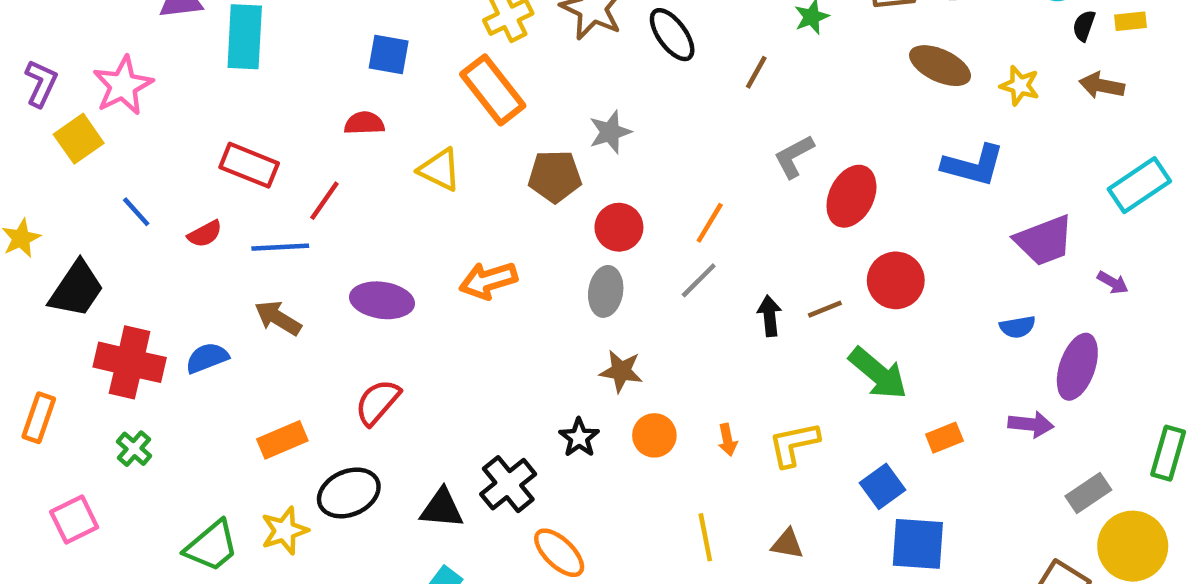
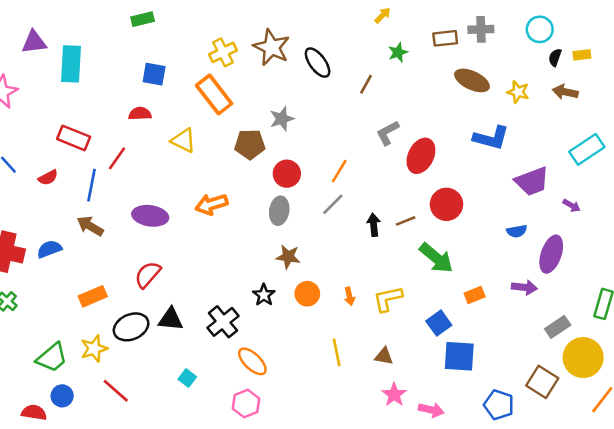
blue line: (280, 247) -> (91, 185), turned -76
black triangle: (442, 508) -> (171, 319), moved

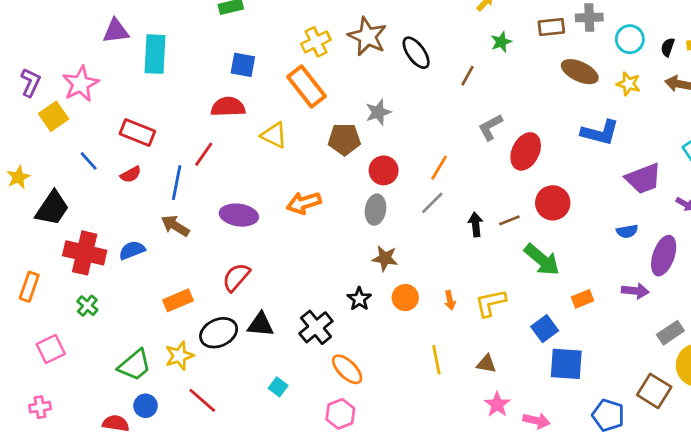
cyan circle: (540, 29) -> (630, 39), moved
red semicircle: (140, 114) -> (228, 107), size x1.4
red rectangle: (74, 138) -> (137, 133), moved

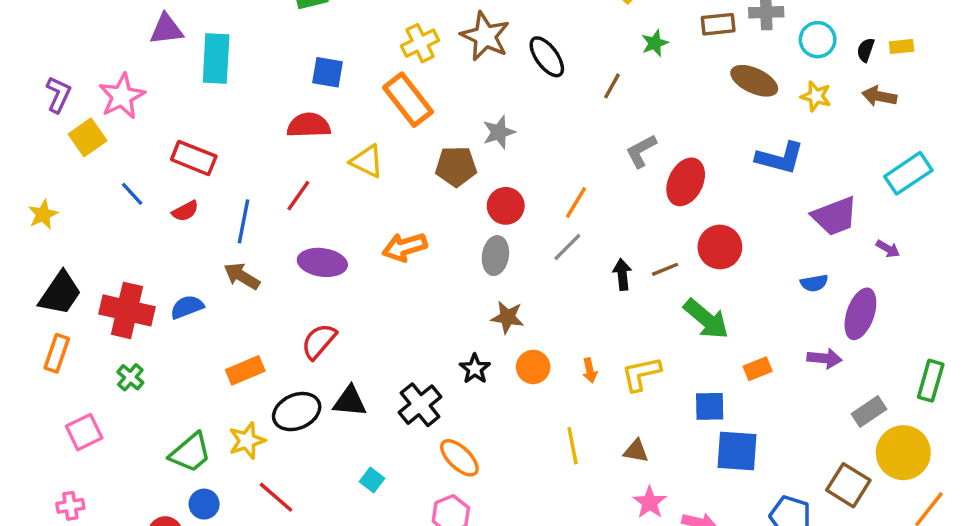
red line: (204, 154) -> (298, 196), moved
black trapezoid: (52, 208) -> (60, 293), moved
blue square: (545, 329) -> (710, 406), turned 35

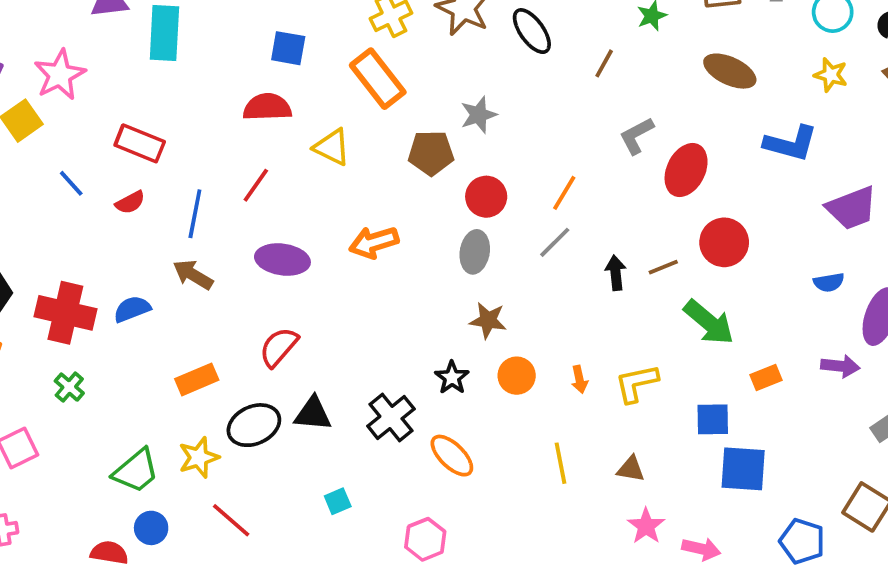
brown ellipse: (754, 81) -> (730, 71), moved
orange ellipse: (459, 458) -> (452, 456), moved
cyan square: (372, 480) -> (338, 501), turned 30

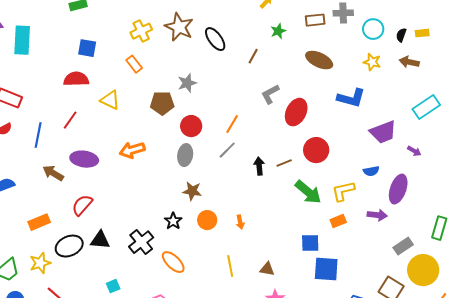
orange rectangle: (378, 79) -> (134, 64), size x0.6
brown arrow: (193, 275) -> (53, 173), moved
yellow L-shape: (637, 383) -> (343, 191), moved

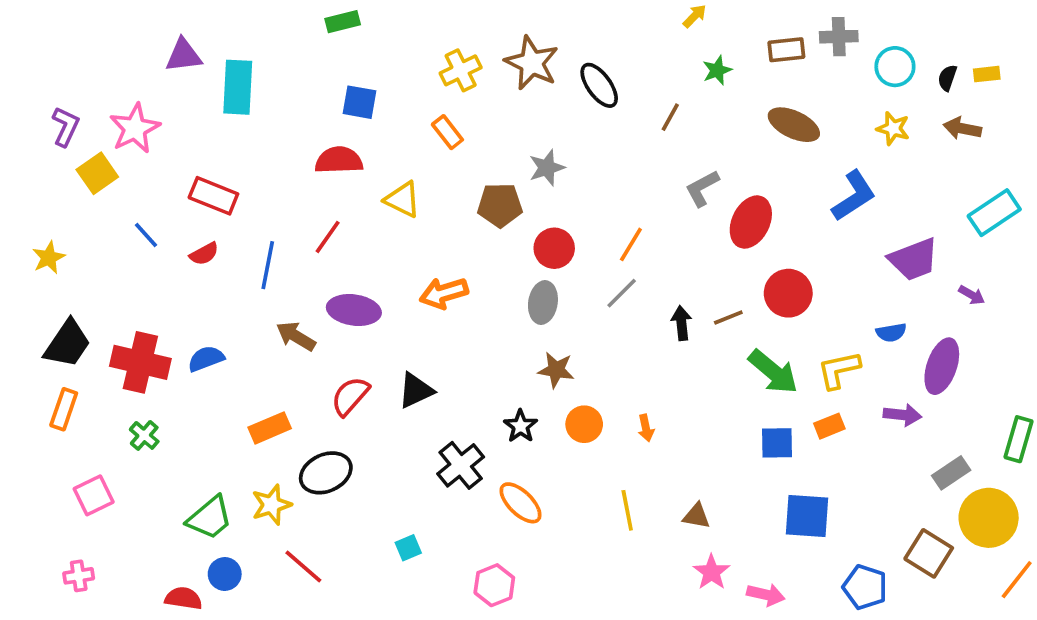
blue L-shape: (351, 98) -> (854, 196), turned -48
black triangle: (100, 240) -> (416, 391), moved, turned -30
blue square: (310, 243) -> (777, 443), moved

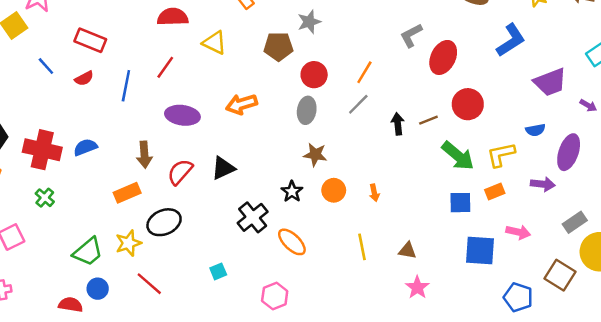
brown arrow: (296, 336) -> (144, 155), moved, turned -125
pink arrow: (766, 595) -> (518, 232), moved

